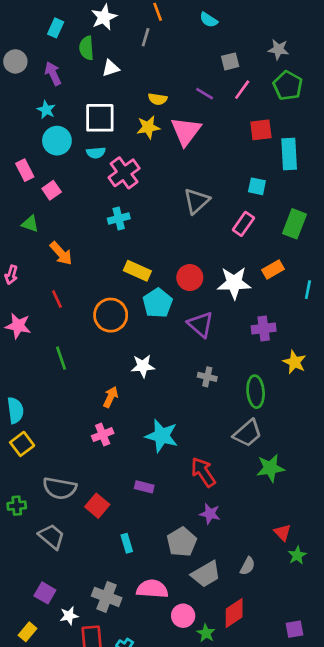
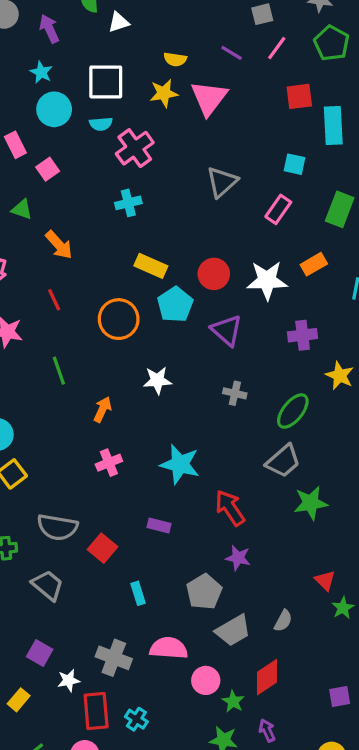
green ellipse: (256, 392) -> (293, 411), turned 44
orange arrow: (111, 397) -> (103, 409), moved

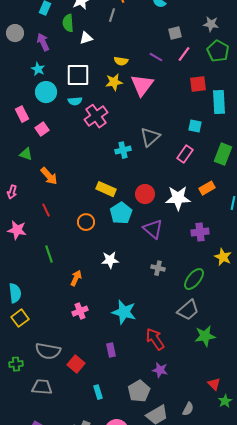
cyan cross: (128, 203) -> (123, 150), moved
orange circle: (119, 319) -> (86, 222), size x0.7
purple rectangle: (159, 526) -> (111, 350), turned 64
gray trapezoid: (48, 585) -> (42, 387), turned -35

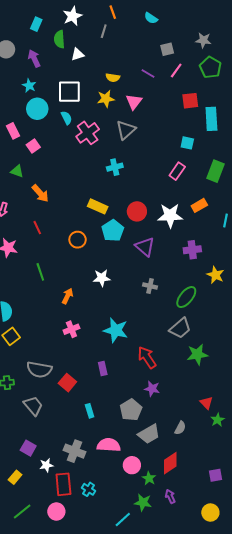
pink triangle: (142, 85) -> (134, 102), size x0.7
cyan semicircle: (75, 101) -> (66, 118), turned -112
gray triangle: (150, 137) -> (126, 130), moved
gray trapezoid: (42, 387) -> (33, 406), turned 45

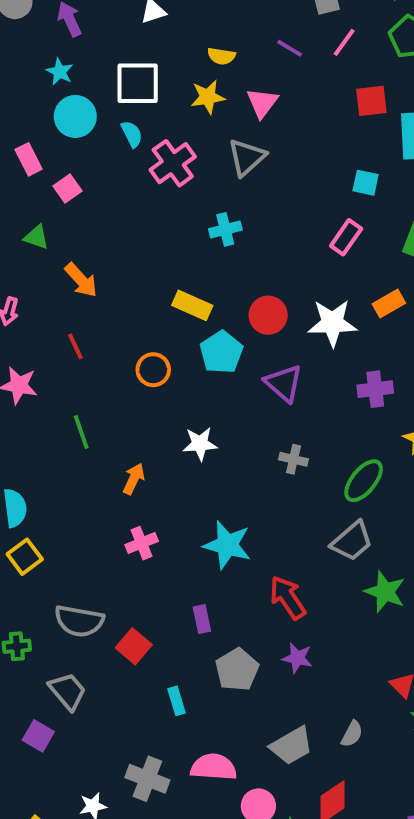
green star: (197, 354) -> (385, 592), turned 30
gray pentagon: (131, 410) -> (237, 670), moved
purple square: (28, 448) -> (38, 736), moved

